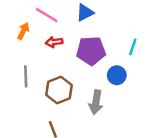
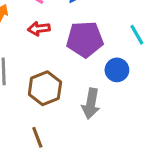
cyan line: (133, 47) -> (137, 35), turned -49

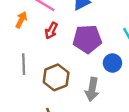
red arrow: (39, 29) -> (51, 31), turned -56

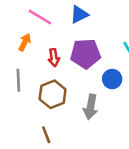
orange arrow: (21, 20) -> (25, 42), moved
red arrow: (51, 31) -> (54, 57), moved, turned -35

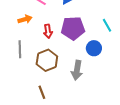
orange arrow: (25, 42) -> (25, 19), turned 48

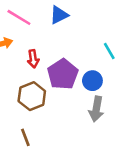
purple pentagon: (73, 28) -> (63, 74), moved, turned -30
gray arrow: (77, 70) -> (96, 109), moved

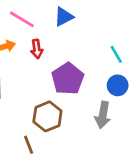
red arrow: (33, 59) -> (37, 49), moved
blue circle: (92, 81) -> (118, 85), moved
brown hexagon: (32, 96) -> (47, 116), moved

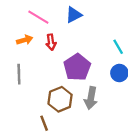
gray arrow: (103, 115) -> (91, 98), moved

